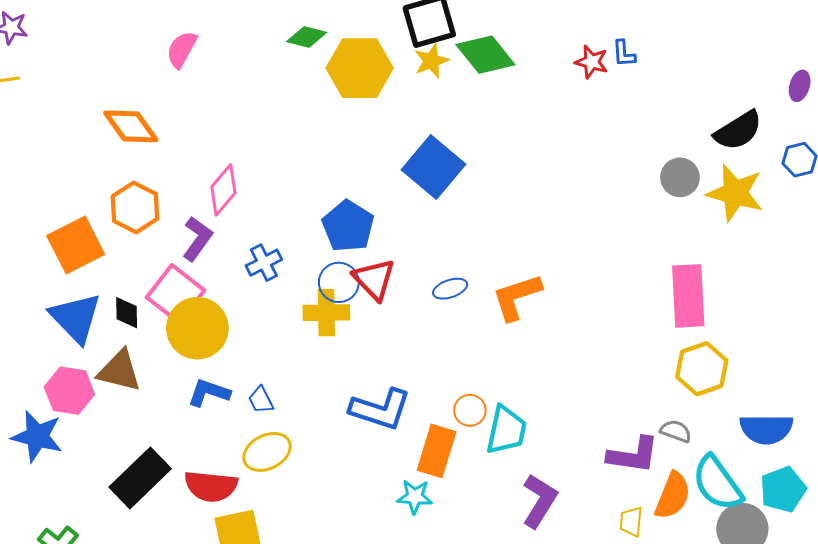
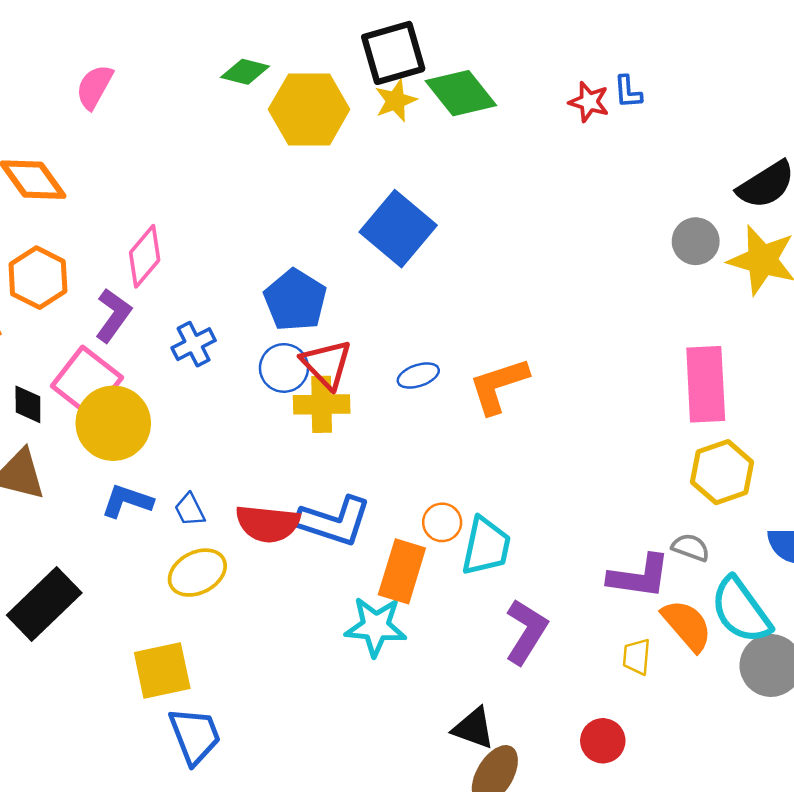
yellow cross: (326, 313) -> (322, 404), moved
red semicircle: (211, 486) -> (268, 524), moved
orange semicircle: (673, 496) -> (687, 625), turned -63
cyan star: (415, 497) -> (376, 627), size x1.4

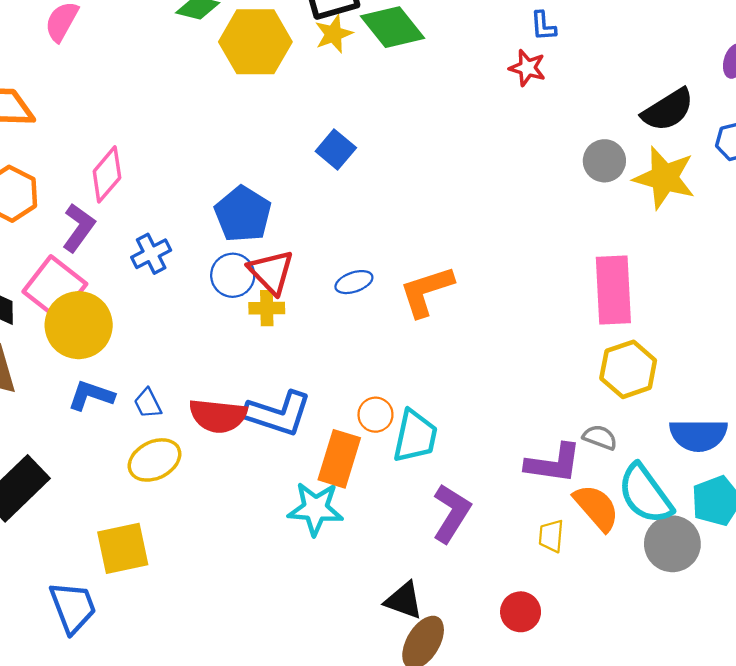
red star: (589, 102) -> (527, 68), moved
blue square: (398, 229) -> (336, 149), size x0.6
yellow cross: (322, 404) -> (267, 308), size x0.7
blue trapezoid: (195, 736) -> (73, 607), moved

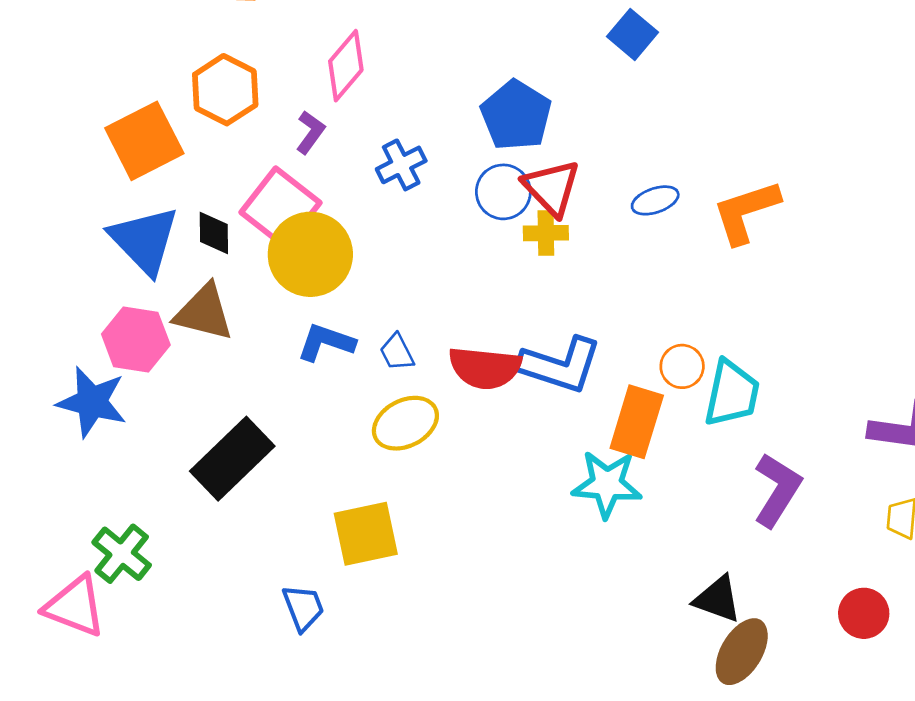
purple L-shape: (79, 228) -> (310, 132), size x0.7
blue trapezoid: (73, 607) -> (303, 608), size x0.7

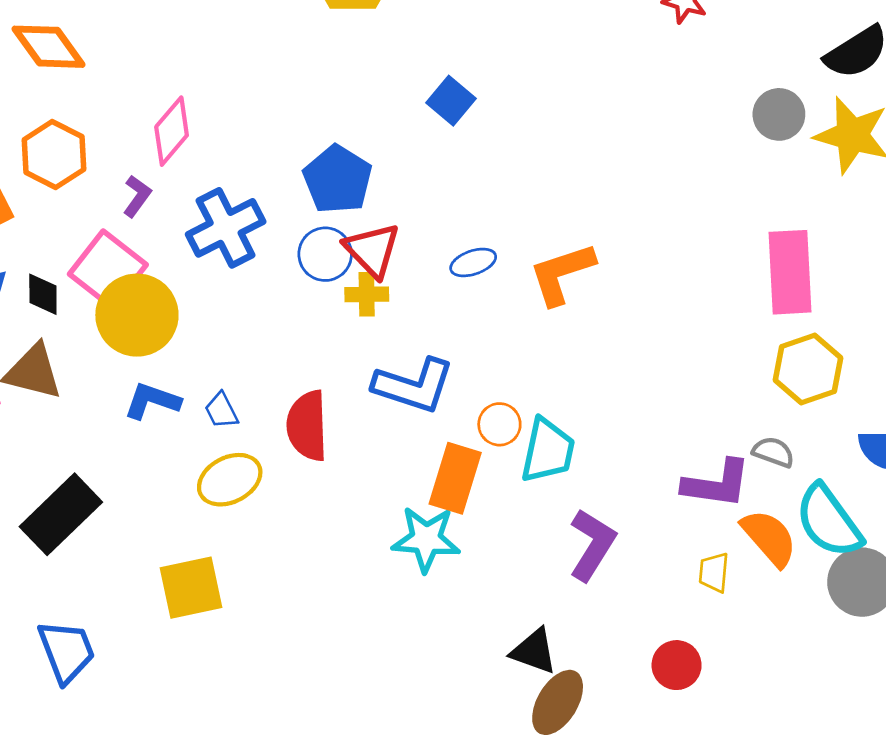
blue cross: (401, 165) -> (226, 228), size x1.6
blue L-shape: (560, 365) -> (414, 386), moved
red semicircle: (485, 368) -> (307, 426), turned 82
blue trapezoid: (303, 608) -> (66, 651), moved, size x1.4

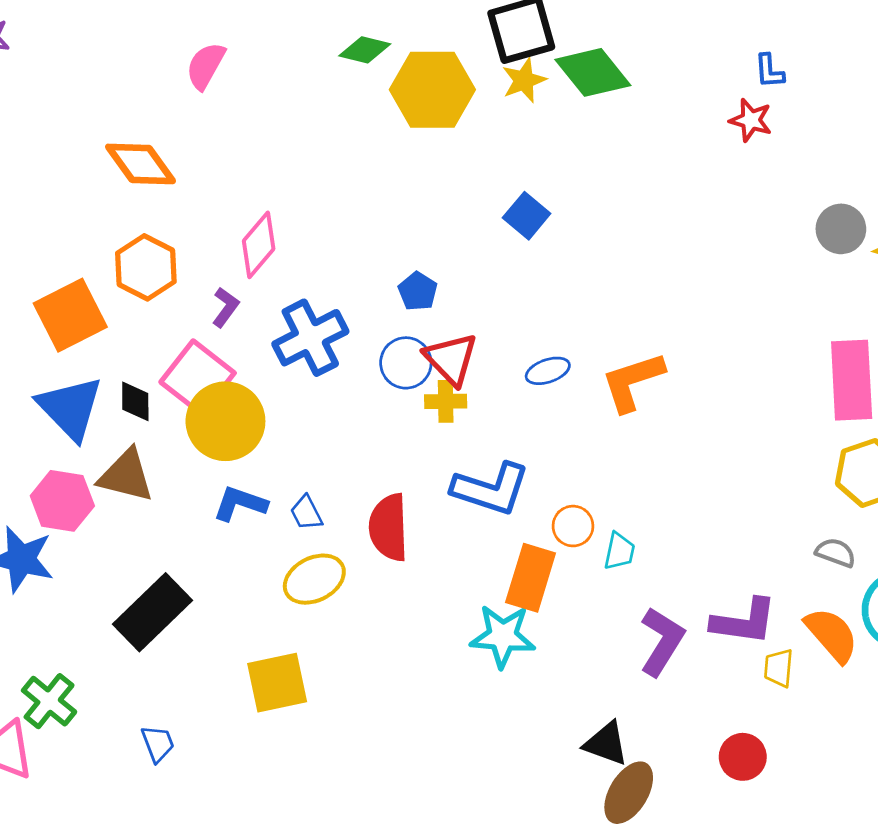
blue pentagon: (338, 179) -> (418, 291), size x0.6
cyan trapezoid: (548, 451) -> (619, 551), size x0.6
purple L-shape: (717, 484) -> (744, 622), moved
blue trapezoid: (66, 651) -> (158, 744), size x0.6

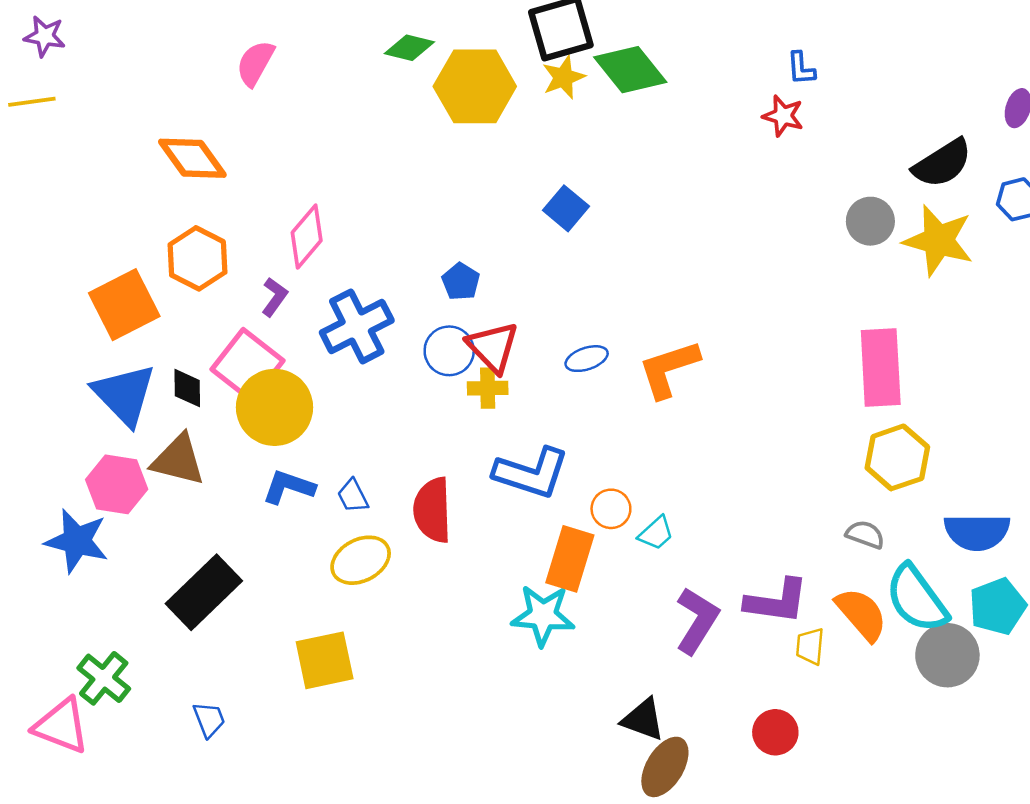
cyan trapezoid: (619, 551) -> (656, 533), turned 36

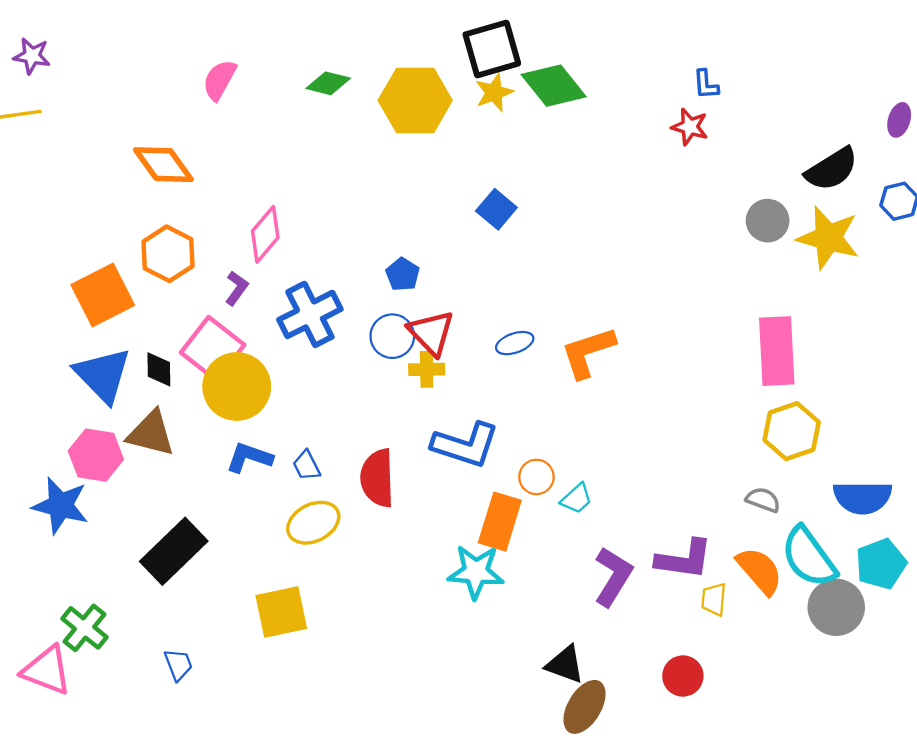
green diamond: (409, 48) -> (328, 83), moved

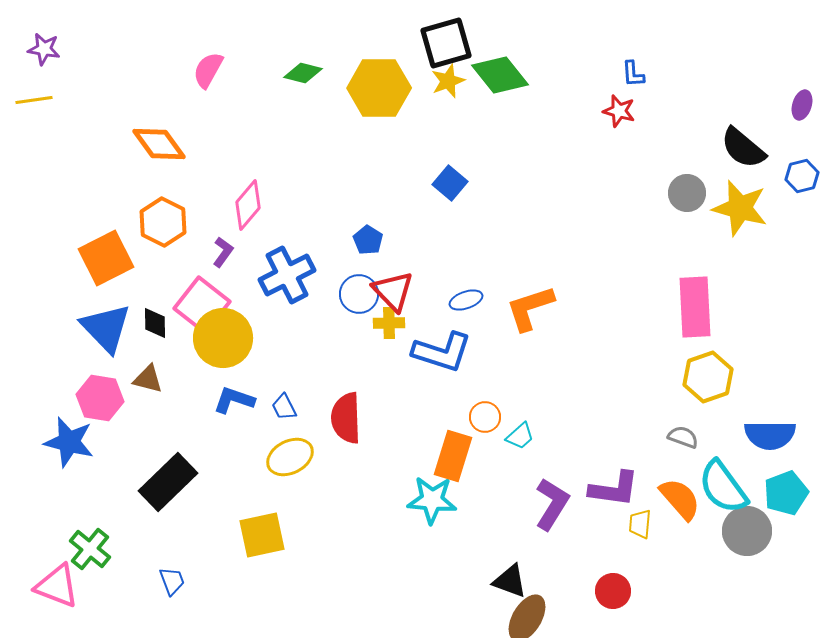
black semicircle: (832, 169) -> (743, 148), turned 72
brown triangle: (151, 433) -> (148, 379), size x0.7
blue L-shape: (466, 445) -> (442, 352), moved

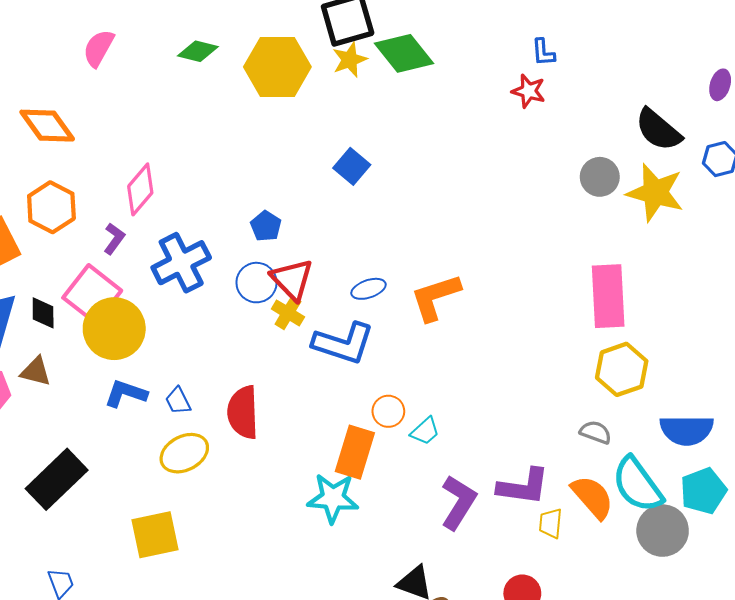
yellow cross: (389, 323) -> (288, 313), turned 32

